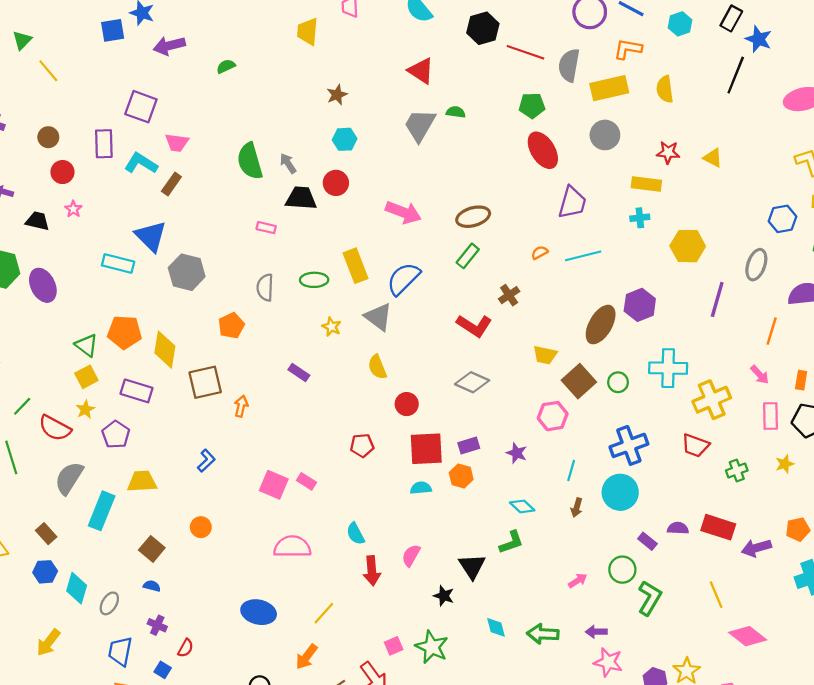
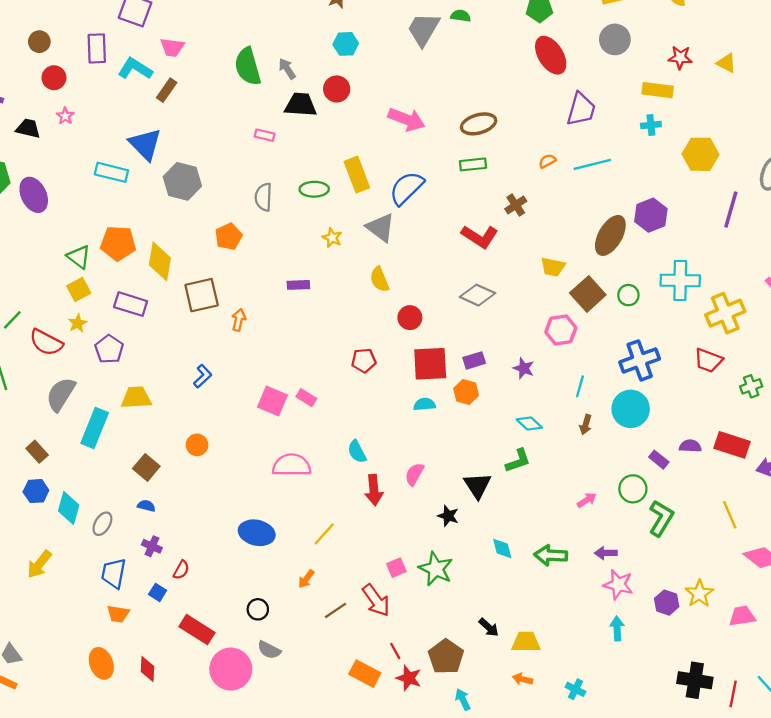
green rectangle: (468, 256) -> (473, 164), turned 45
purple rectangle: (299, 372) -> (298, 285), turned -36
orange arrow: (306, 657) -> (306, 579), size x0.7

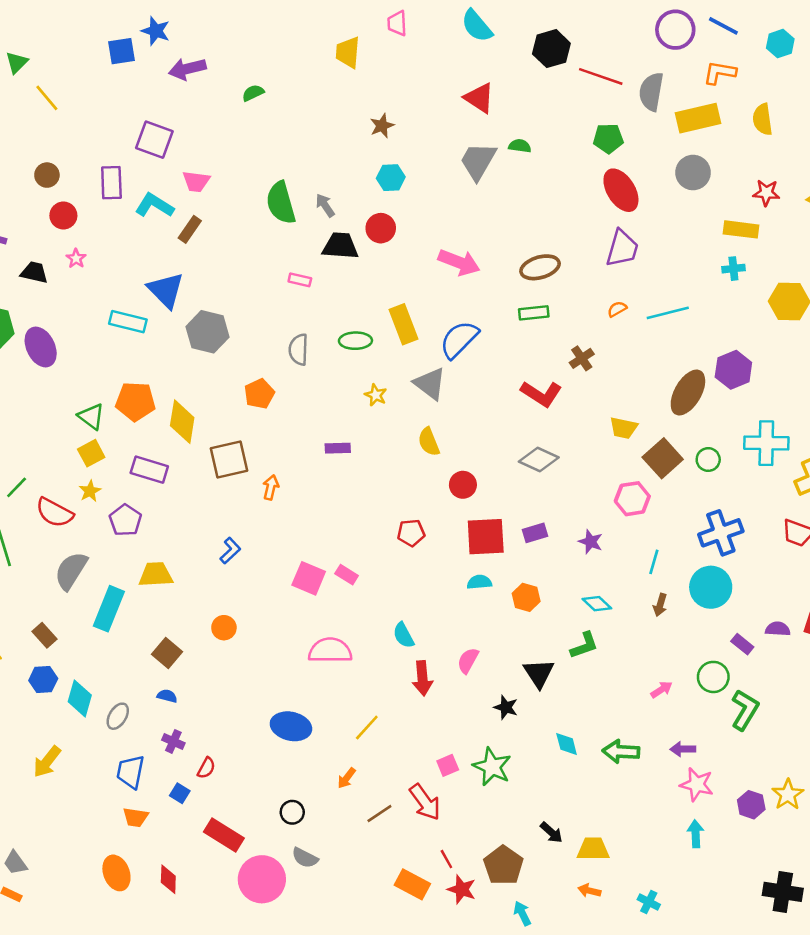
purple trapezoid: (581, 109) -> (622, 248), moved
orange hexagon: (466, 392) -> (526, 597), moved

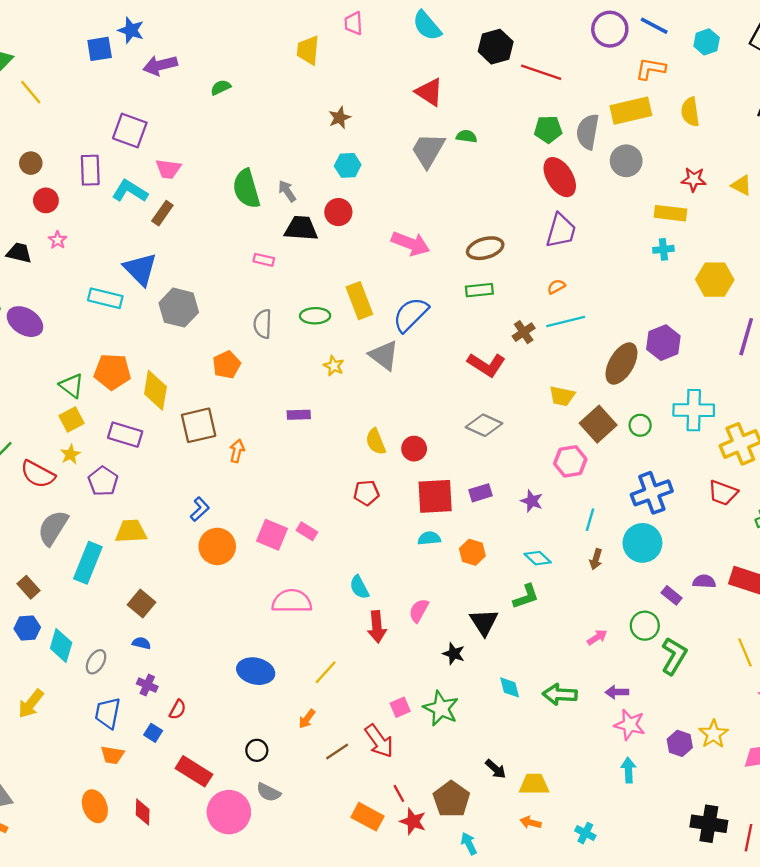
gray semicircle: (651, 92) -> (588, 132), moved
cyan line: (668, 313) -> (566, 322), moved
purple ellipse: (41, 347) -> (25, 322), turned -32
yellow semicircle: (429, 442) -> (376, 442), moved
orange circle: (224, 628) -> (217, 546), moved, size x1.6

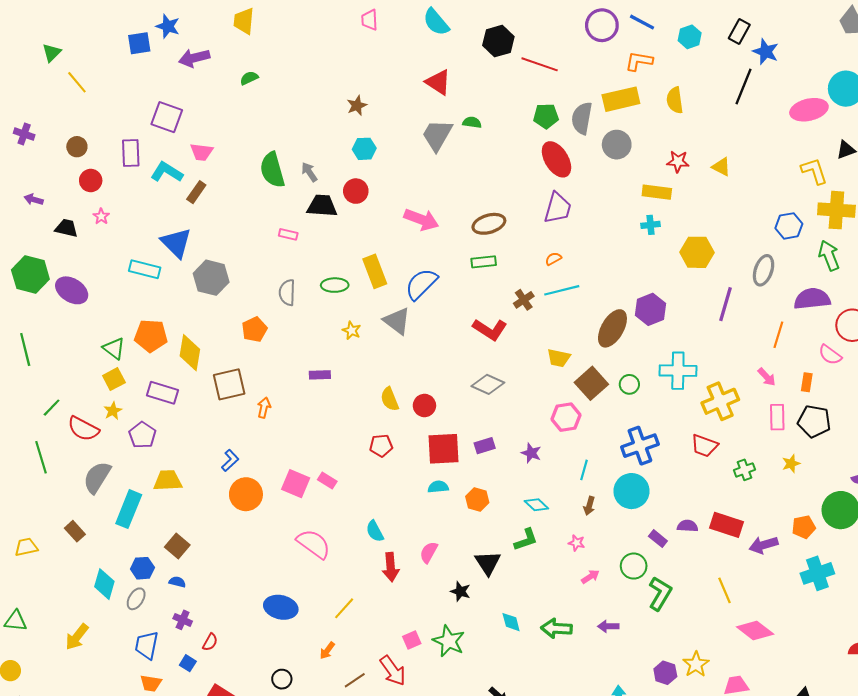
yellow trapezoid: (308, 50) -> (244, 21), moved
pink semicircle: (292, 601) -> (314, 544), turned 36
blue hexagon: (27, 628) -> (142, 568), moved
pink star: (630, 725) -> (577, 543), moved, size x0.6

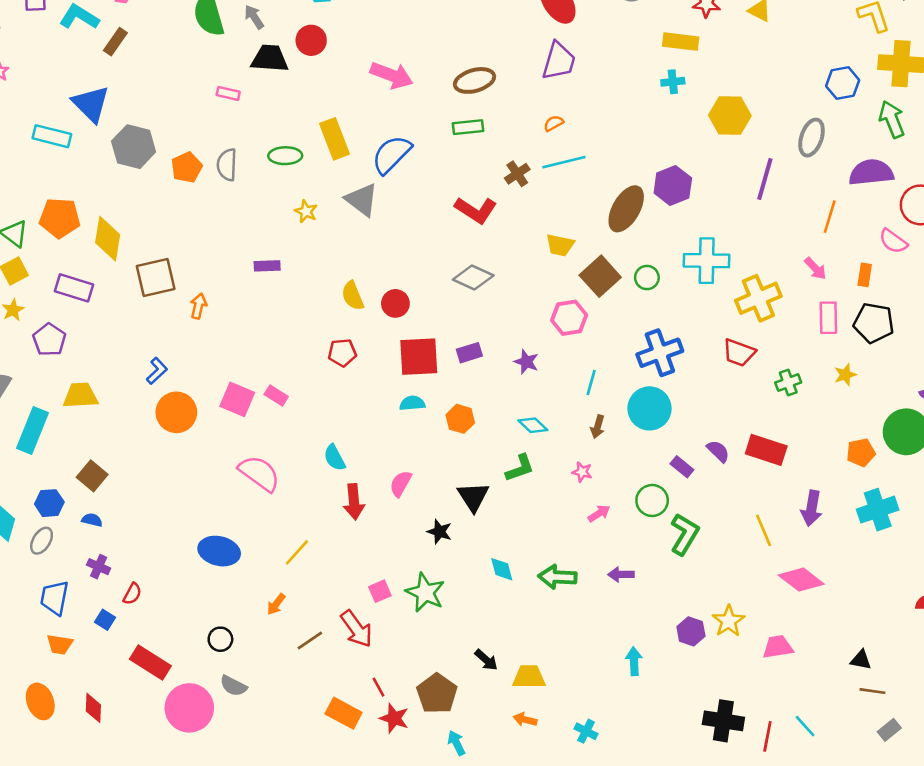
orange pentagon: (254, 329) -> (187, 167), moved
purple semicircle: (687, 526) -> (718, 451), turned 42
purple arrow: (764, 545) -> (812, 508), moved, turned -64

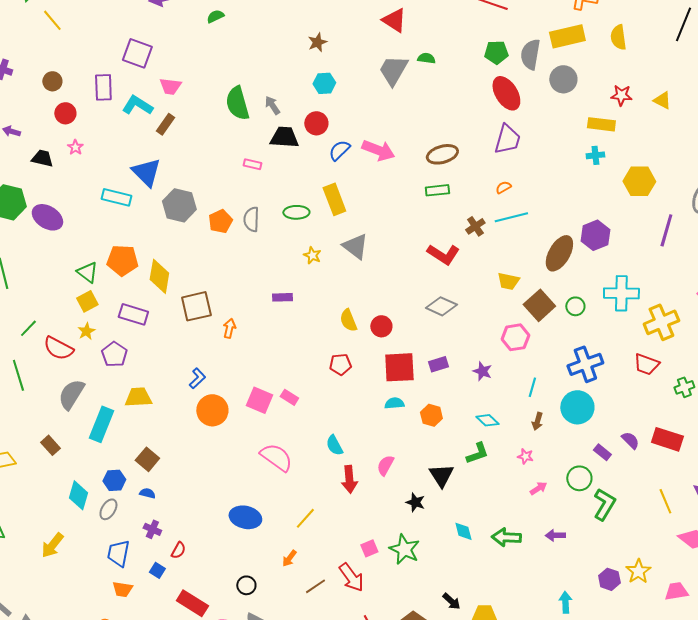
blue semicircle: (392, 154) -> (339, 150), moved, size x0.7

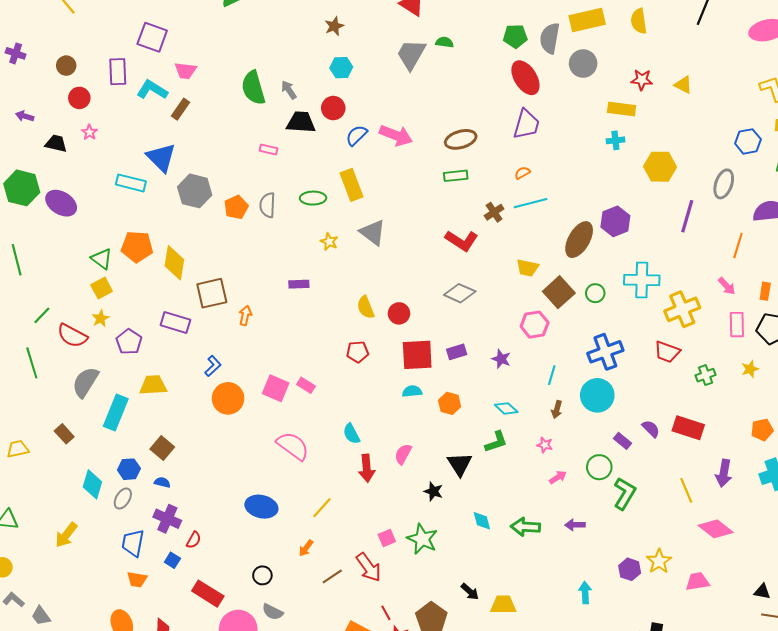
purple rectangle: (133, 314) -> (175, 323), moved
purple cross: (152, 529) -> (167, 519), size x1.5

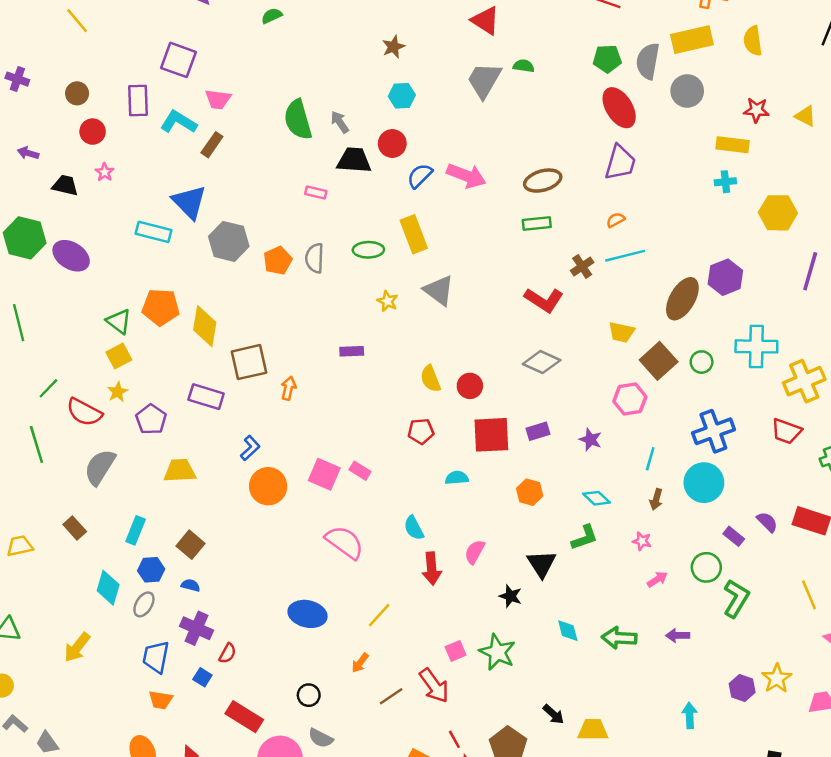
cyan semicircle: (412, 391) -> (457, 478), moved
cyan rectangle: (116, 413) -> (136, 530), moved, size x0.7

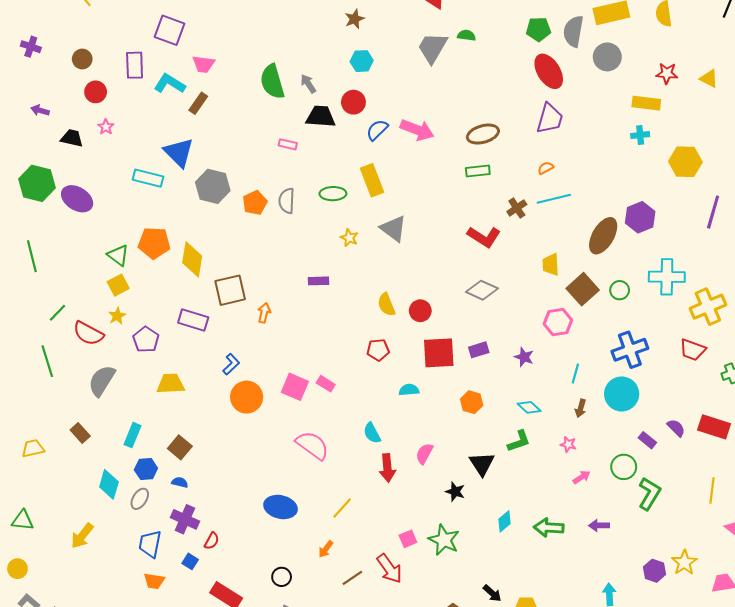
yellow trapezoid: (622, 332) -> (551, 265), turned 75
yellow line: (809, 595) -> (712, 491), turned 30
cyan diamond: (568, 631) -> (505, 521), turned 65

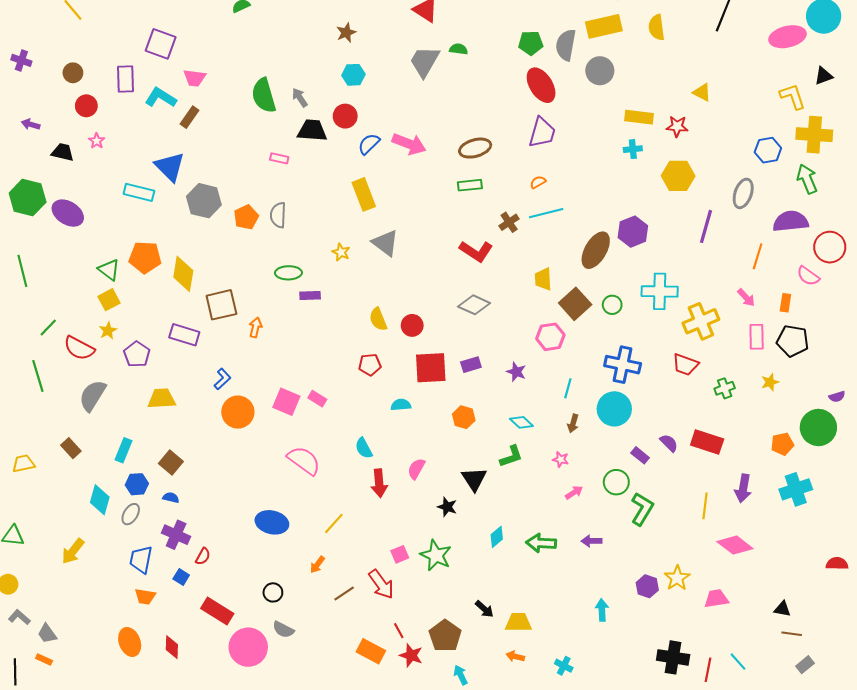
red star: (667, 73) -> (677, 126), moved
green ellipse: (333, 194) -> (288, 273), moved
blue cross: (630, 350) -> (623, 365), turned 32

